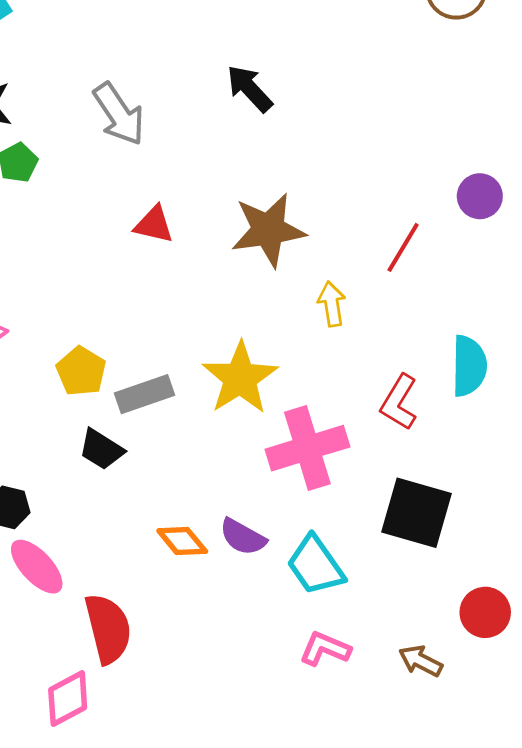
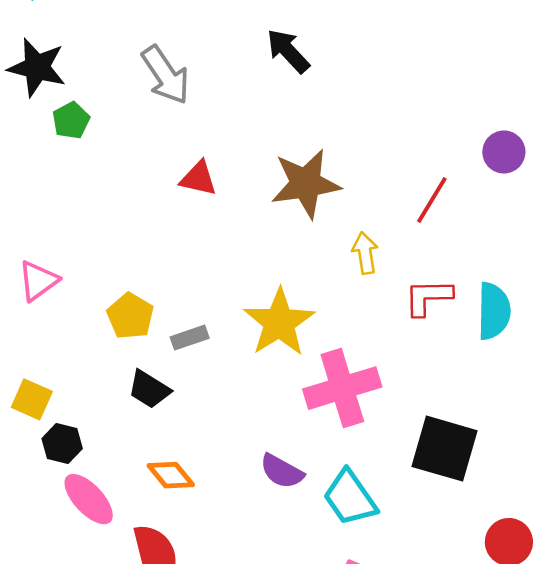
gray rectangle: (144, 394) -> (190, 338), size x0.7
red L-shape: (399, 402) -> (428, 297), moved, turned 58
orange diamond: (182, 541) -> (171, 475), moved

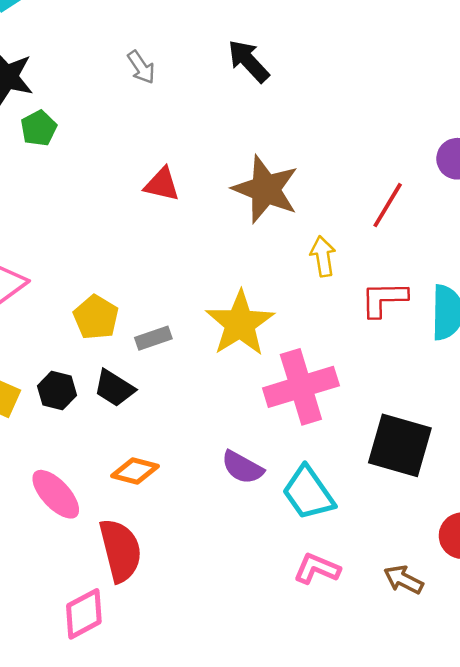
gray arrow: (166, 75) -> (141, 67), moved, size x0.6
brown star: (306, 184) -> (266, 189), turned 30
black hexagon: (62, 444) -> (57, 391), moved
orange diamond: (171, 475) -> (135, 471), turned -36

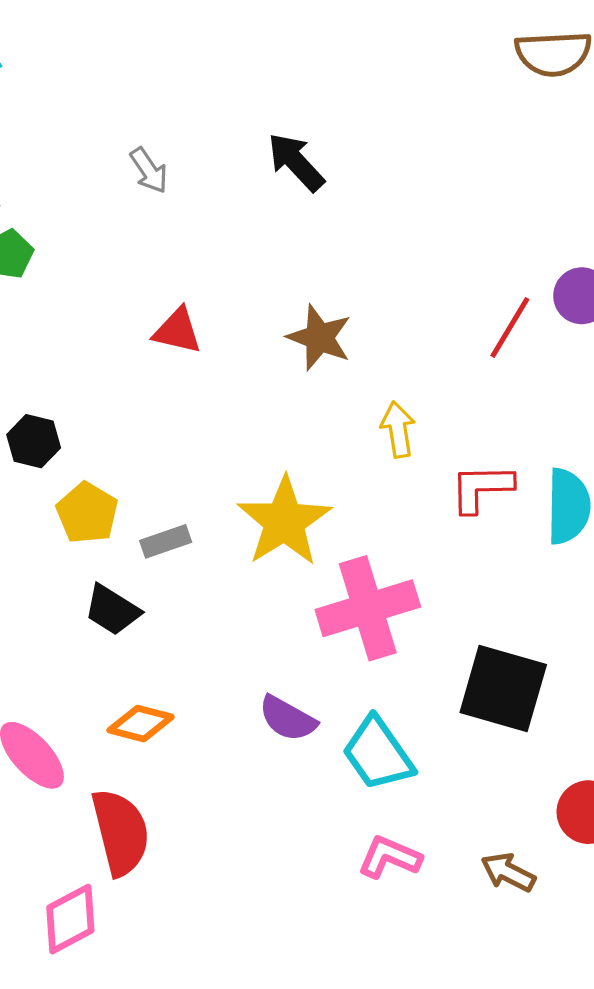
brown star: (266, 189) -> (319, 338), size x0.7
red line: (388, 205) -> (510, 328), moved
black hexagon: (57, 391) -> (34, 441), moved

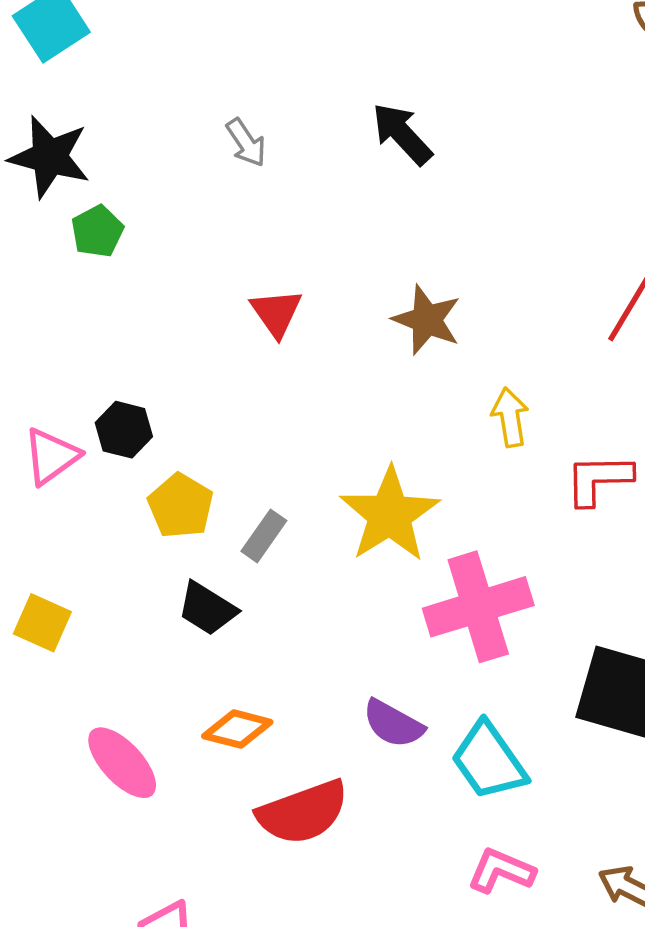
red triangle: (177, 331) -> (276, 313), turned 42
gray rectangle: (166, 541) -> (264, 536), turned -36
red semicircle: (121, 832) -> (303, 812), moved, turned 84

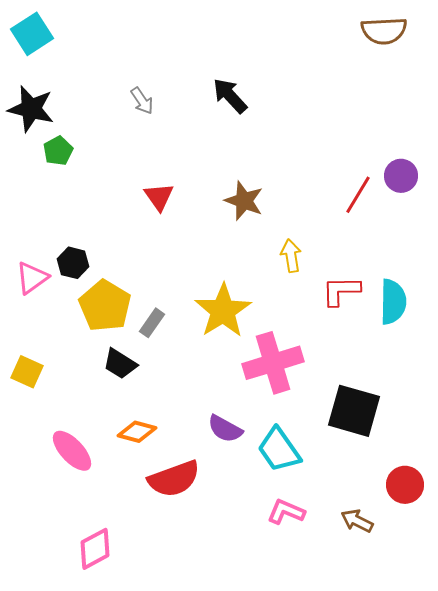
yellow pentagon: (181, 506) -> (105, 306), size x1.4

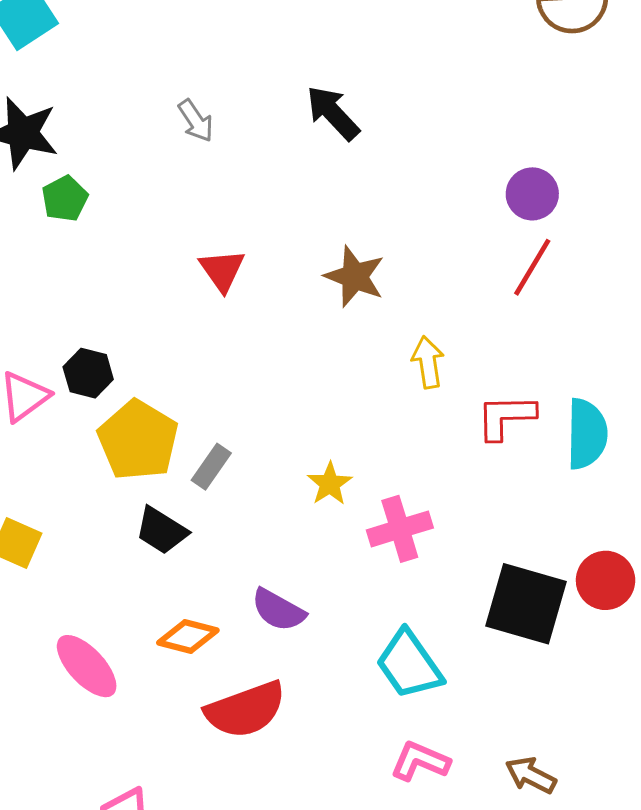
purple circle: (401, 176) -> (532, 194), moved
yellow star: (223, 311) -> (330, 484), moved, size x0.5
pink cross: (273, 363) -> (400, 529), size x0.7
purple semicircle: (225, 429) -> (278, 610), moved
red circle: (405, 485) -> (606, 580), moved

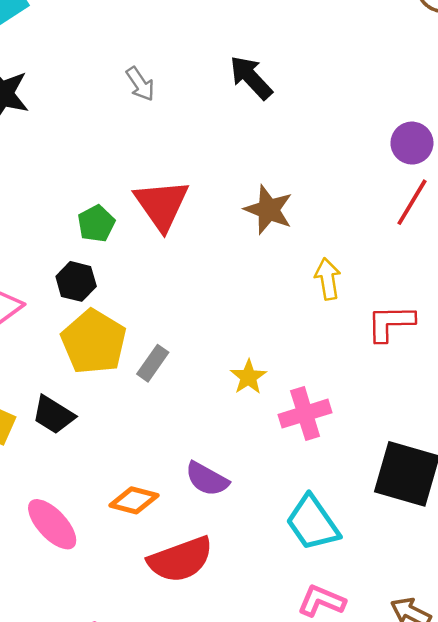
green pentagon: (65, 199) -> (96, 224), moved
red triangle: (222, 270) -> (162, 205), size x1.5
black hexagon: (88, 373) -> (76, 281), moved
black trapezoid: (161, 531) -> (53, 415), moved

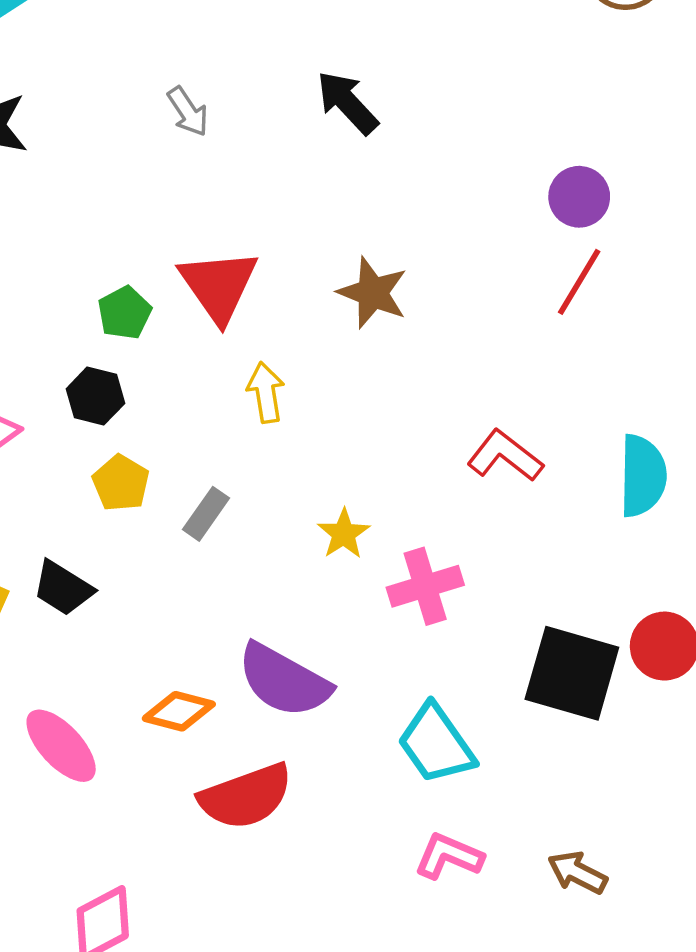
yellow arrow: (328, 279) -> (266, 392), moved
red L-shape: (391, 323) -> (505, 456), moved, turned 39
yellow pentagon: (94, 342) -> (121, 483), size x0.6
purple semicircle: (207, 479) -> (284, 680), size x1.5

